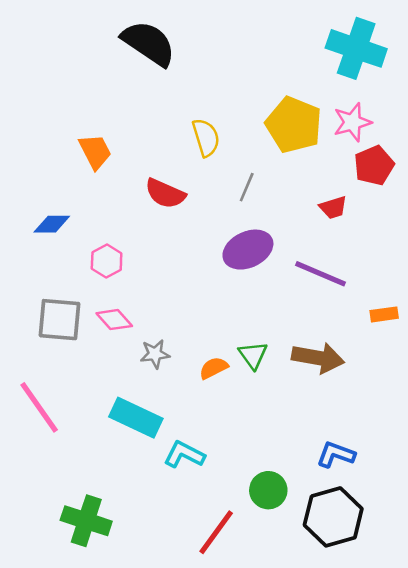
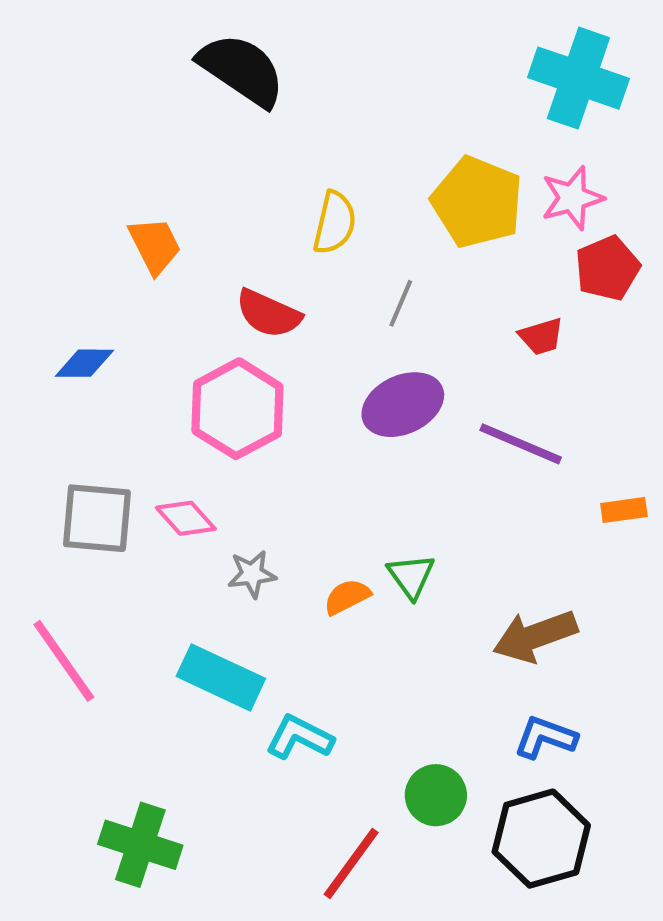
yellow semicircle: (206, 138) -> (335, 223), turned 30
pink hexagon: (107, 261) -> (237, 409), moved, size x1.8
brown arrow: (318, 358) -> (535, 636), moved, turned 150

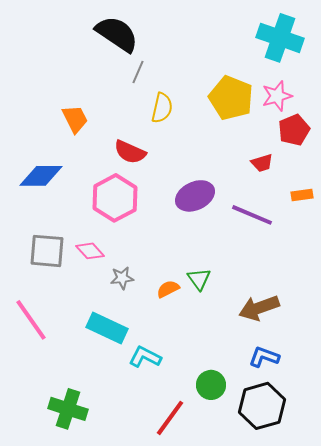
gray line: (401, 303) -> (138, 72), moved
blue diamond: (85, 363) -> (41, 176), size x1.5
orange rectangle: (624, 510) -> (302, 195), moved

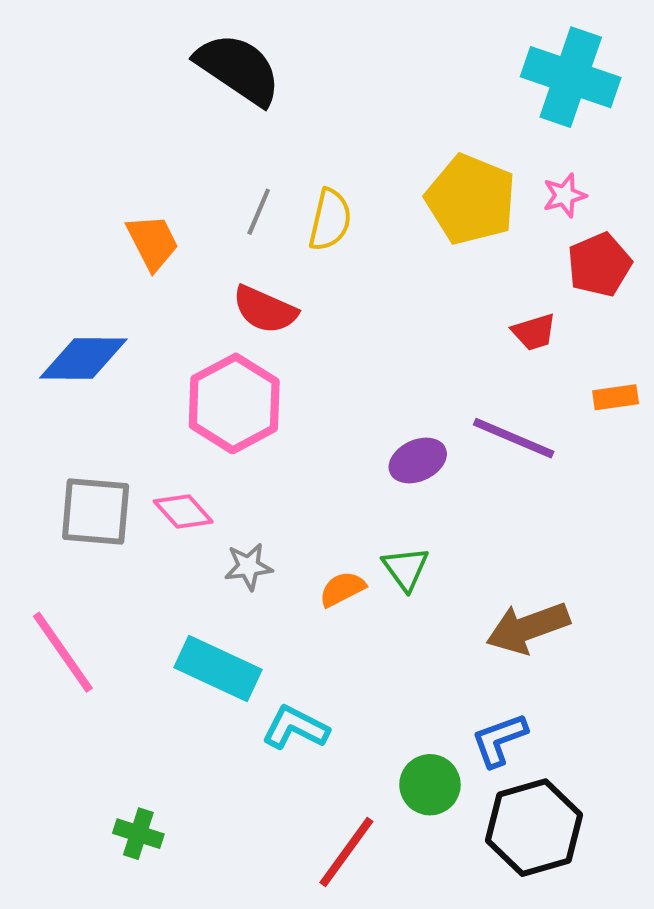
gray line: (138, 72) -> (259, 212), moved
pink star: (277, 96) -> (565, 195), size x0.7
purple ellipse: (195, 196) -> (418, 460), moved, size x0.7
blue L-shape: (264, 357) -> (499, 740), moved, turned -40
green cross: (68, 409) -> (138, 834), size x0.6

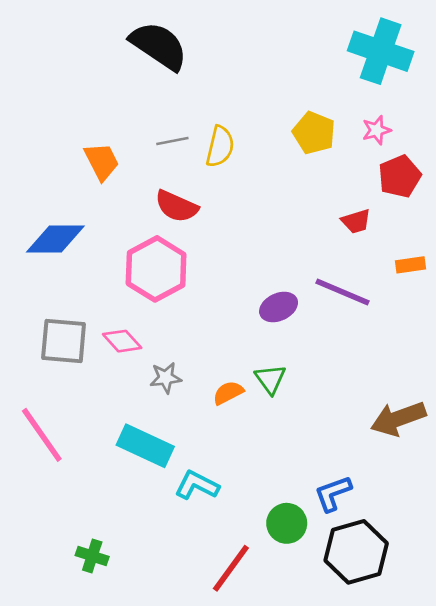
yellow pentagon: (471, 199) -> (314, 133), size x0.7
gray line: (259, 212) -> (172, 141), turned 56
brown arrow: (528, 628) -> (398, 419), moved

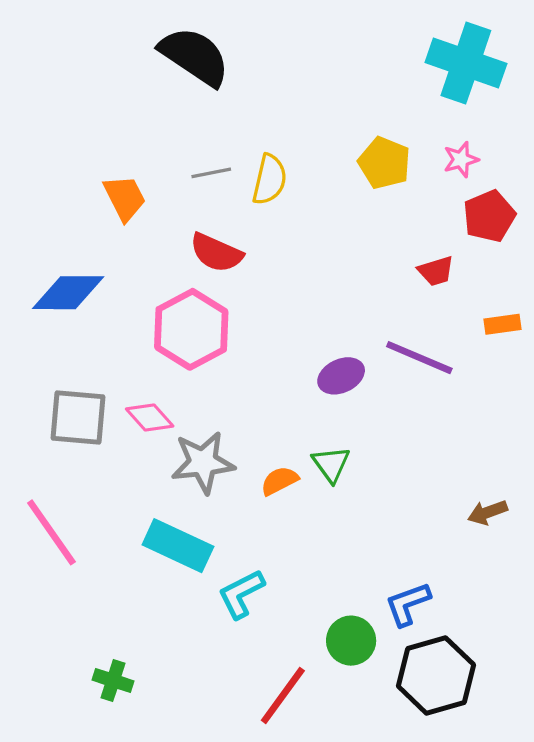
gray star: (166, 378) -> (203, 462), size x1.6
brown arrow: (398, 419) -> (488, 512), size x0.6
cyan L-shape: (197, 485) -> (241, 594), turned -54

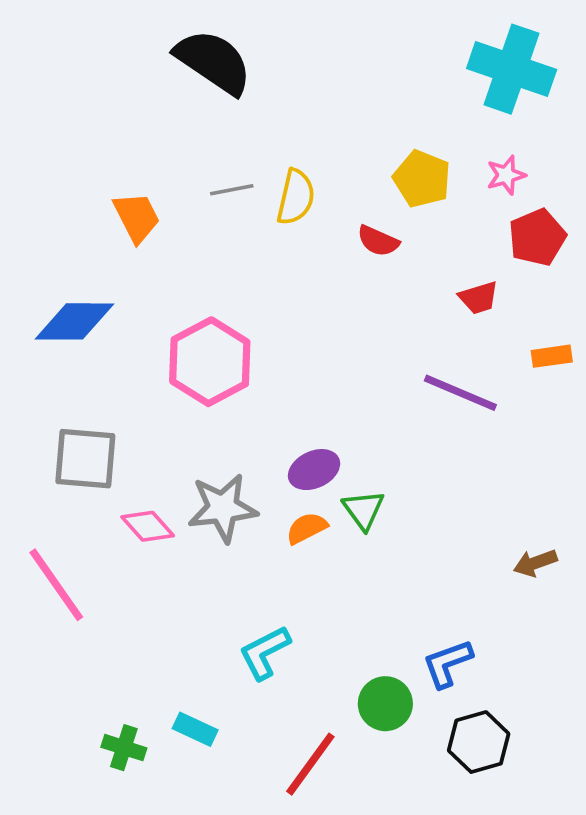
red semicircle: (216, 253) -> (378, 241), moved, size x0.7
purple ellipse: (341, 376) -> (314, 470), moved
pink diamond: (150, 418) -> (148, 526), moved
cyan rectangle: (178, 546) -> (195, 729), moved, size x0.6
black hexagon: (436, 676) -> (479, 742), size x0.7

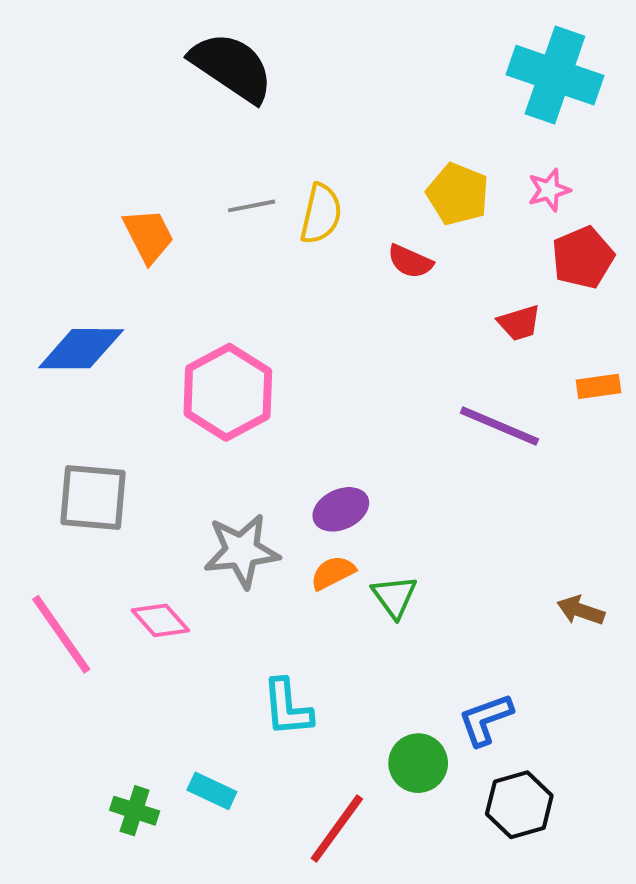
green triangle: (363, 510) -> (394, 597), moved
pink diamond: (148, 526) -> (160, 620), moved
brown arrow: (535, 563) -> (581, 610), turned 39
cyan L-shape: (265, 652) -> (287, 708), turned -68

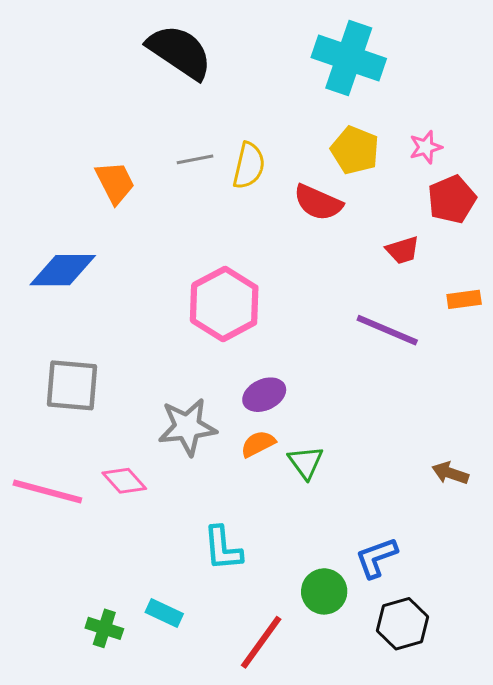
cyan cross: (555, 75) -> (349, 58), moved
red semicircle: (410, 261) -> (318, 203), size x1.4
pink hexagon: (228, 392) -> (224, 304), moved
pink line: (61, 634) -> (47, 492), turned -40

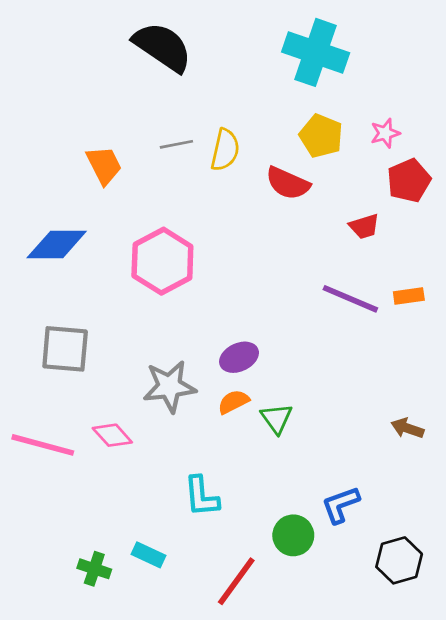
orange rectangle: (464, 299) -> (409, 296), moved
pink hexagon: (224, 304) -> (162, 261), moved
black hexagon: (403, 624) -> (399, 560), moved

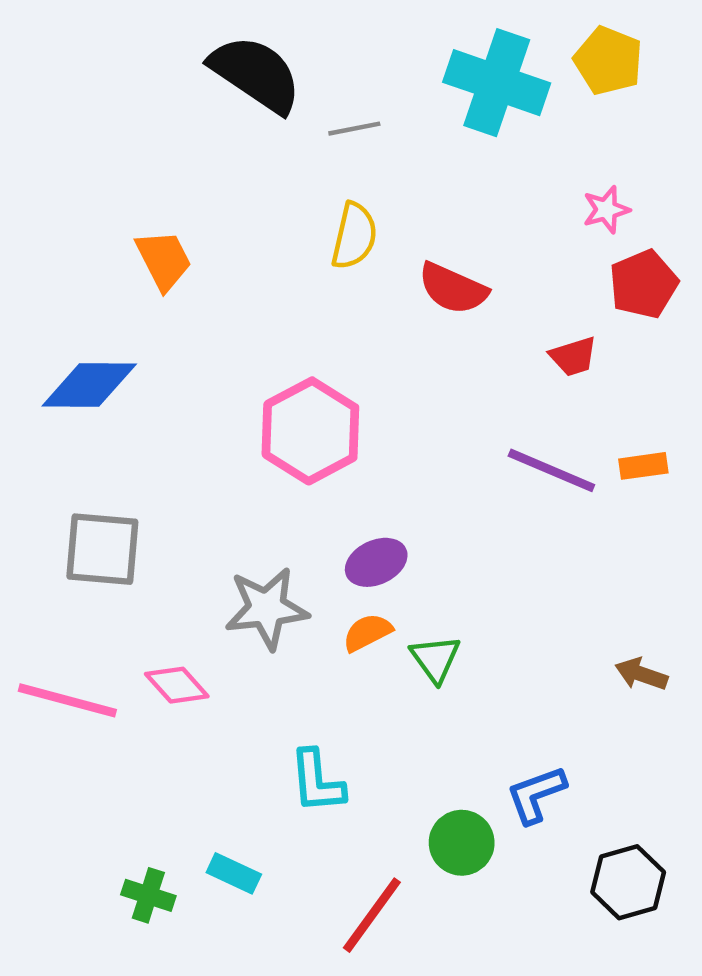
yellow pentagon: (321, 136) -> (608, 61), moved
gray line: (176, 144) -> (354, 129), moved
pink hexagon: (162, 261) -> (310, 431), moved

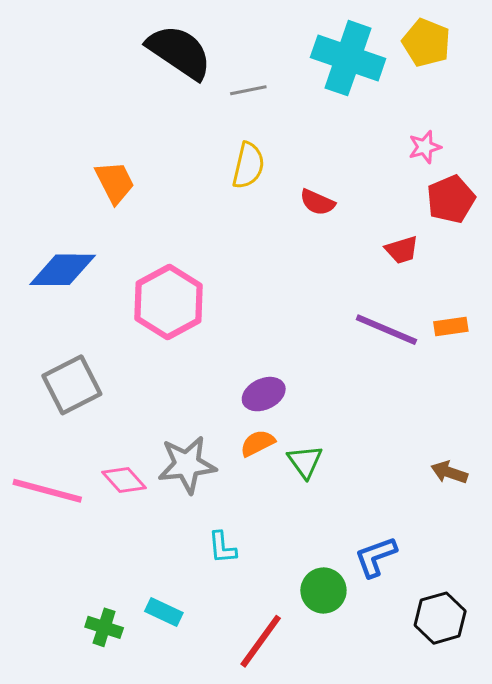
red semicircle: (453, 289) -> (317, 202), size x0.7
pink hexagon: (310, 431) -> (169, 302), moved
gray square: (102, 549) -> (72, 385), turned -32
gray star: (267, 608) -> (187, 465), moved
cyan L-shape: (317, 781) -> (222, 548), size x0.7

